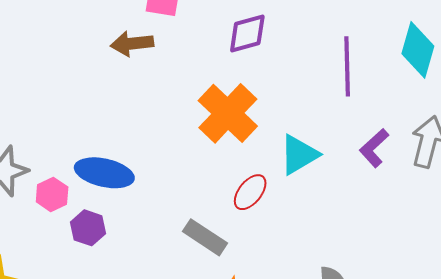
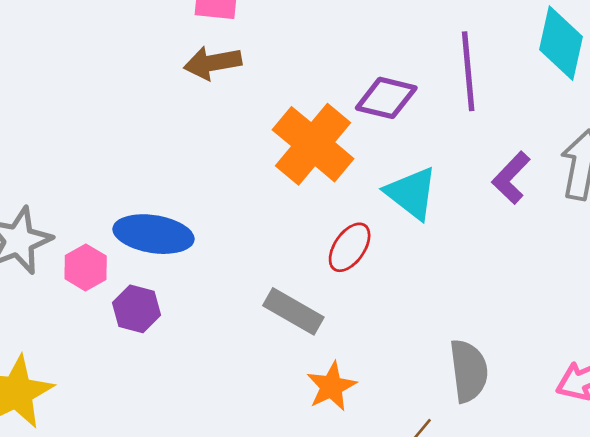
purple diamond: (247, 33) -> (386, 98), moved, turned 33
brown arrow: (132, 44) -> (213, 63), moved
cyan triangle: (299, 155) -> (411, 193), turned -48

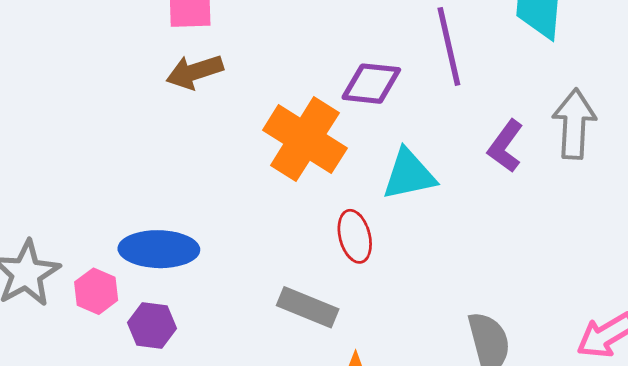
cyan triangle: (411, 193) -> (409, 175), turned -42
red ellipse: (350, 247) -> (355, 236), turned -42

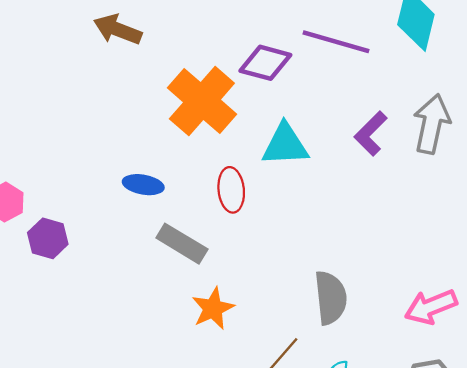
purple line: (449, 46) -> (336, 42), turned -70
brown arrow: (195, 72) -> (118, 29), turned 30
blue ellipse: (159, 249) -> (143, 185), moved, size x0.6

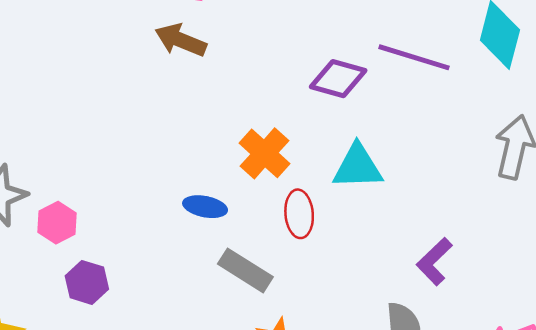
orange cross: (202, 101) -> (264, 153), moved, size x0.7
purple L-shape: (371, 134) -> (434, 261), moved
purple hexagon: (48, 238) -> (87, 282), moved

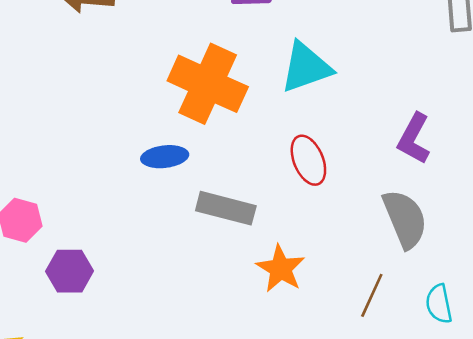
orange cross: (264, 153) -> (208, 84), size x1.4
red ellipse: (299, 214) -> (308, 160), moved

